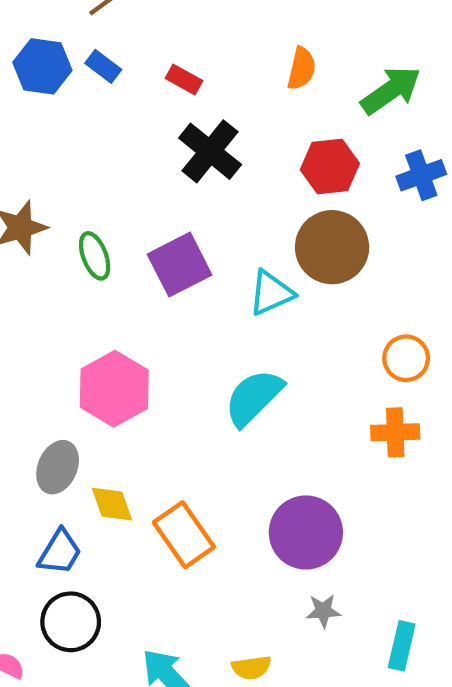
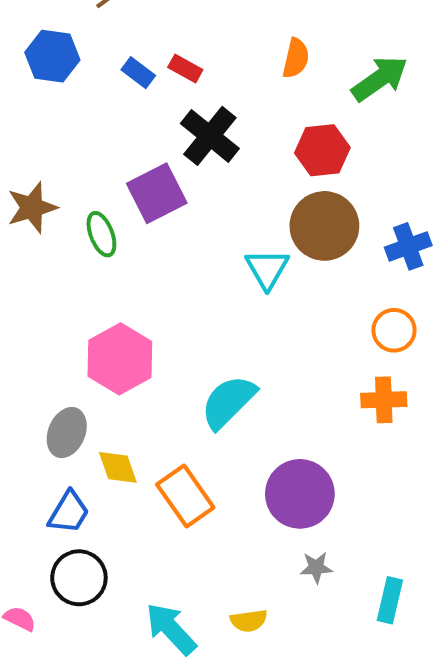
blue rectangle: (103, 66) -> (138, 73), moved
blue cross: (421, 175) -> (408, 246), moved
purple square: (180, 265) -> (157, 193), moved
cyan triangle: (271, 293) -> (267, 269), turned -36
cyan semicircle: (254, 397) -> (228, 402), moved

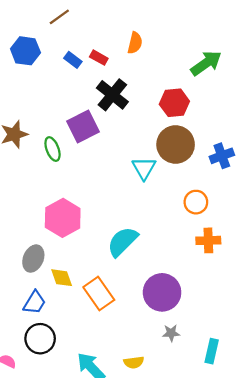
orange semicircle: (296, 58) -> (135, 43), moved
orange circle: (394, 330) -> (196, 202), moved

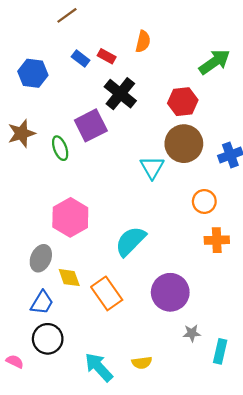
blue hexagon: (25, 51) -> (33, 73), moved
gray star: (171, 333) -> (192, 333), moved

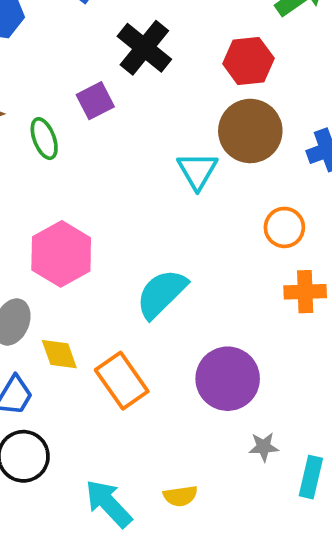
purple square: (91, 125) -> (95, 101), size x0.7

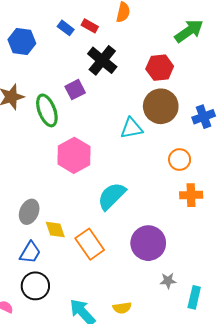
green ellipse: (44, 139) -> (47, 110), size x1.4
cyan triangle: (197, 171) -> (131, 128), turned 50
pink hexagon: (61, 254) -> (74, 155), moved

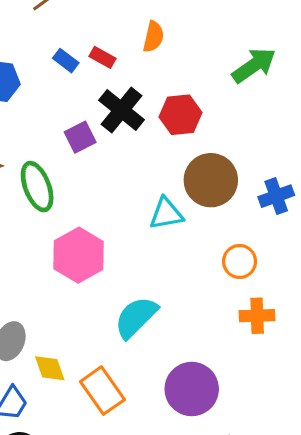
red hexagon: (160, 68) -> (181, 115), moved
purple square: (75, 90) -> (80, 137), moved

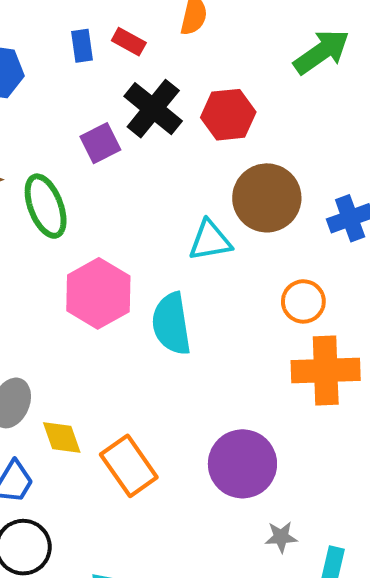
blue rectangle: (66, 61) -> (82, 46), turned 45
orange cross: (257, 316) -> (326, 371), size x1.5
cyan semicircle: (136, 317) -> (171, 324), moved, turned -54

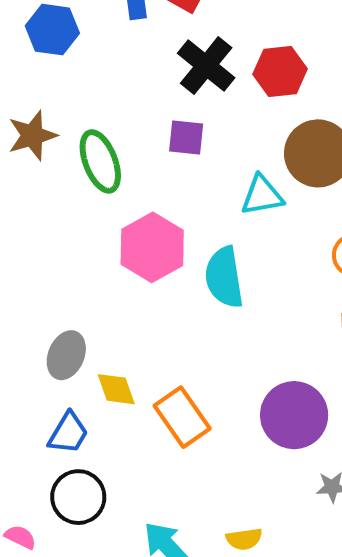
purple square: (100, 143) -> (186, 137), moved, turned 33

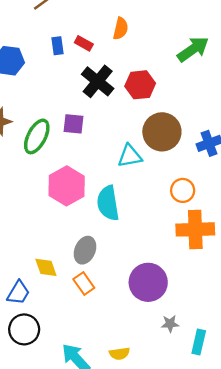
purple square: (186, 137) -> (74, 124), moved
green ellipse: (100, 161) -> (37, 136), turned 48
gray ellipse: (66, 355) -> (85, 250), moved
orange rectangle: (182, 417) -> (84, 283), size x0.7

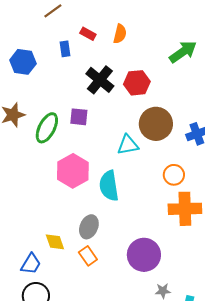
red rectangle: (84, 43) -> (88, 34), moved

